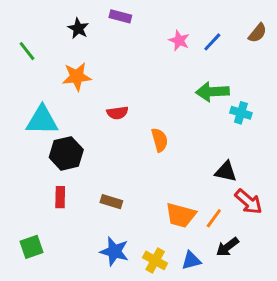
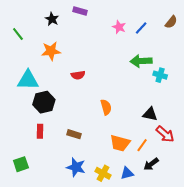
orange semicircle: (160, 140) -> (106, 107), moved

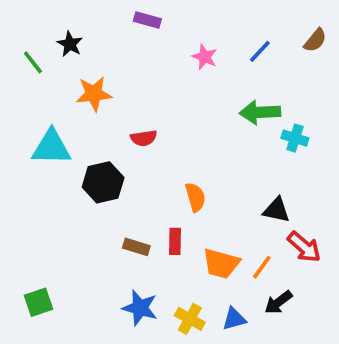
black star: (52, 19) -> (70, 44), moved
pink star: (119, 27) -> (205, 57), moved
black hexagon: (44, 102) -> (103, 182), moved
red rectangle: (40, 131) -> (175, 241), moved

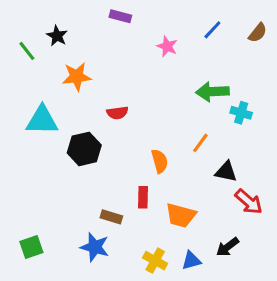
blue line: (260, 51) -> (212, 30), moved
brown rectangle: (136, 247) -> (111, 217), moved
orange line: (262, 267) -> (200, 143), moved
blue star: (140, 308) -> (95, 247), moved

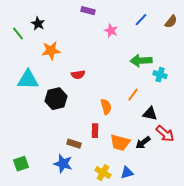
purple rectangle: (120, 16) -> (88, 11), moved
black arrow: (228, 247) -> (143, 143), moved

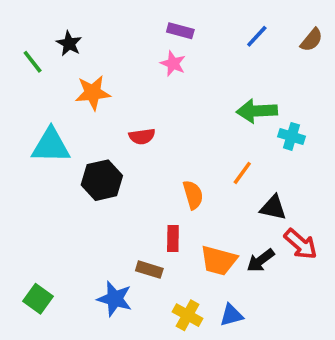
purple rectangle: (88, 11) -> (180, 31), moved
pink star: (111, 31) -> (173, 64), moved
brown rectangle: (74, 144) -> (149, 270), moved
green square: (21, 164) -> (38, 299), turned -35

